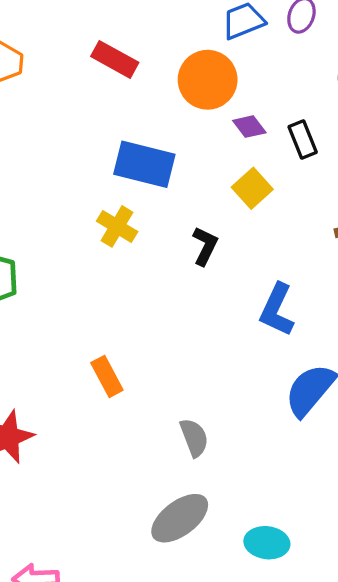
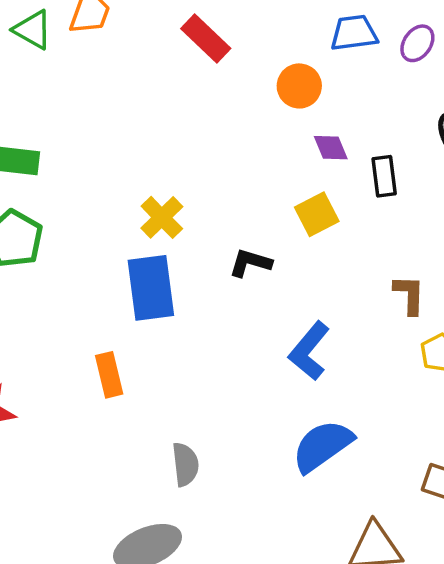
orange circle: (208, 80) -> (299, 86), size x0.7
blue rectangle: (144, 164) -> (151, 288), moved, turned 54
black L-shape: (205, 246) -> (250, 263), turned -114

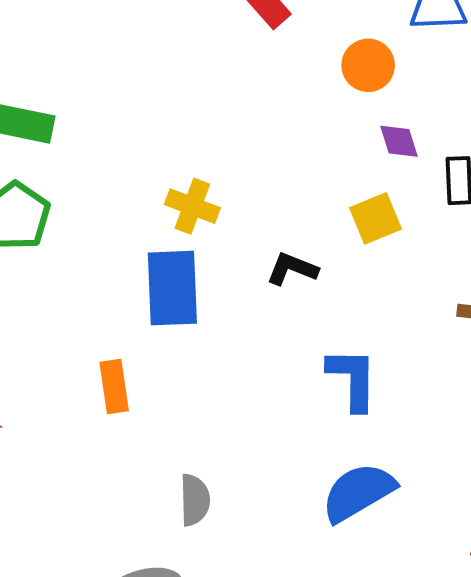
yellow cross: (162, 217) -> (192, 206), turned -30
blue L-shape: (309, 351) -> (353, 379), turned 136

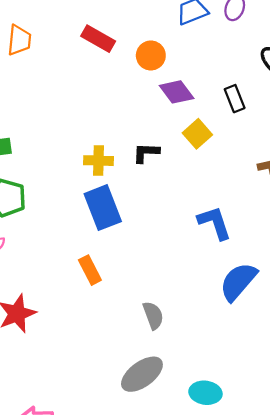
orange circle: (368, 65) -> (151, 55), moved
purple diamond: (399, 141) -> (177, 92), moved, size x1.4
black L-shape: (292, 269) -> (146, 153), moved

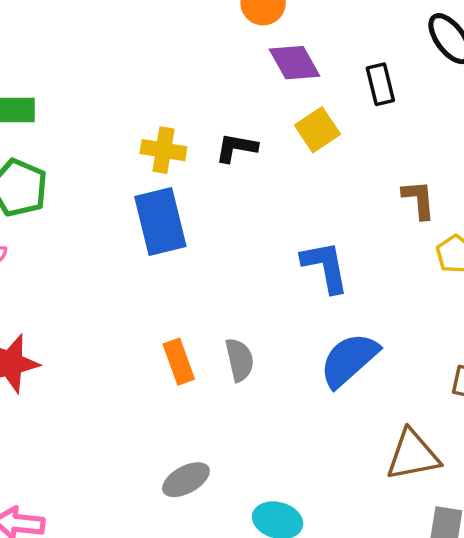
orange rectangle: (90, 270) -> (179, 362), moved
gray semicircle: (153, 315) -> (240, 360), moved
gray ellipse: (142, 374) -> (186, 480), size x0.7

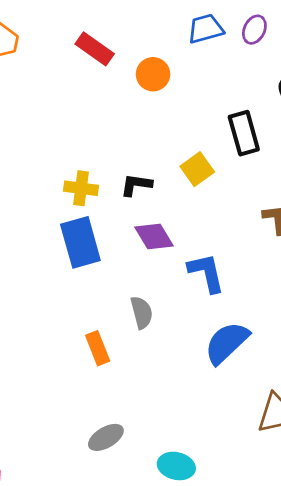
purple diamond: (294, 63) -> (154, 236), moved
black rectangle: (380, 84) -> (244, 133), size x1.4
gray semicircle: (240, 360) -> (142, 312), moved

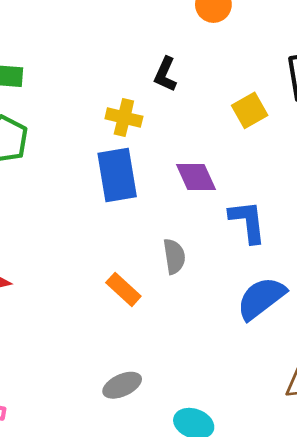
black L-shape: (136, 185) -> (165, 74), moved, turned -80
orange rectangle: (98, 348) -> (123, 289), turned -32

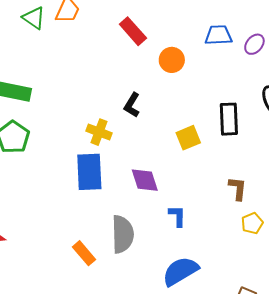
blue L-shape: (248, 222) -> (177, 216), size x0.7
gray semicircle: (174, 256) -> (123, 234), size x1.5

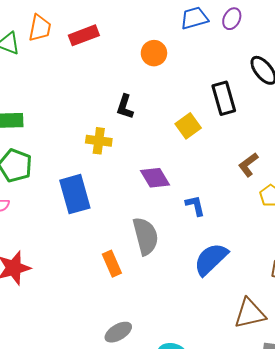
red rectangle: (133, 31) -> (84, 35), moved, turned -56
blue rectangle: (89, 172) -> (75, 194), moved
brown L-shape: (238, 188) -> (248, 165), turned -120
orange rectangle: (84, 253) -> (112, 264), turned 30

